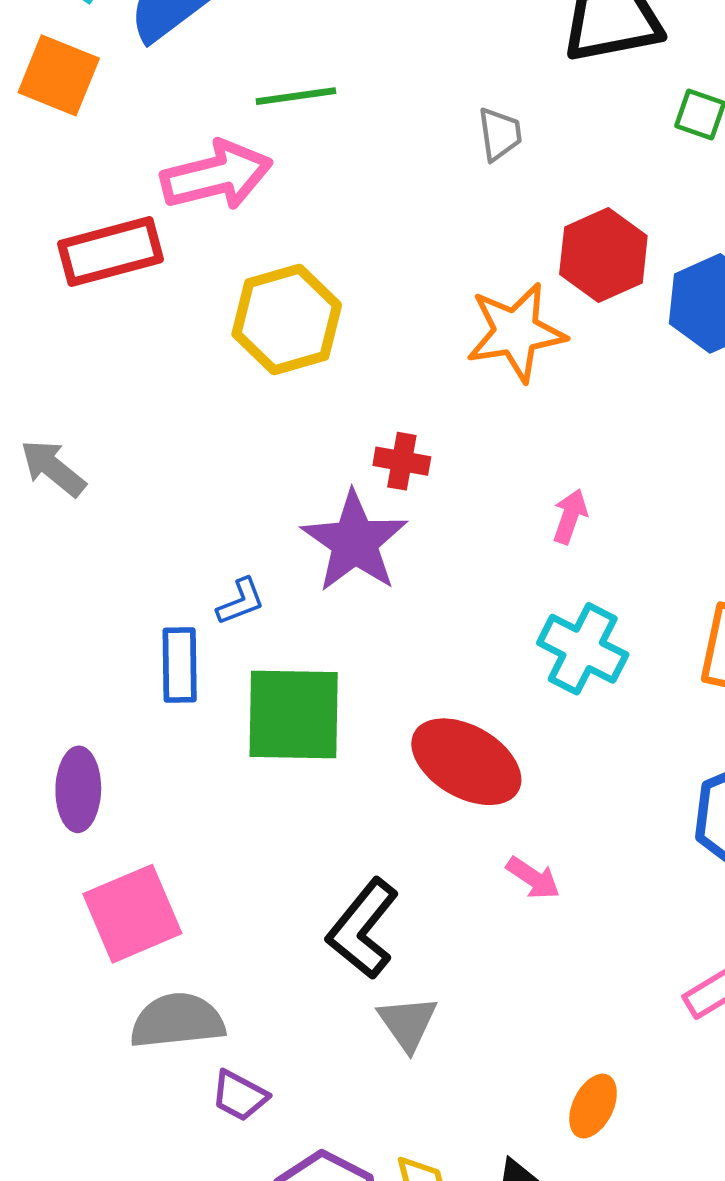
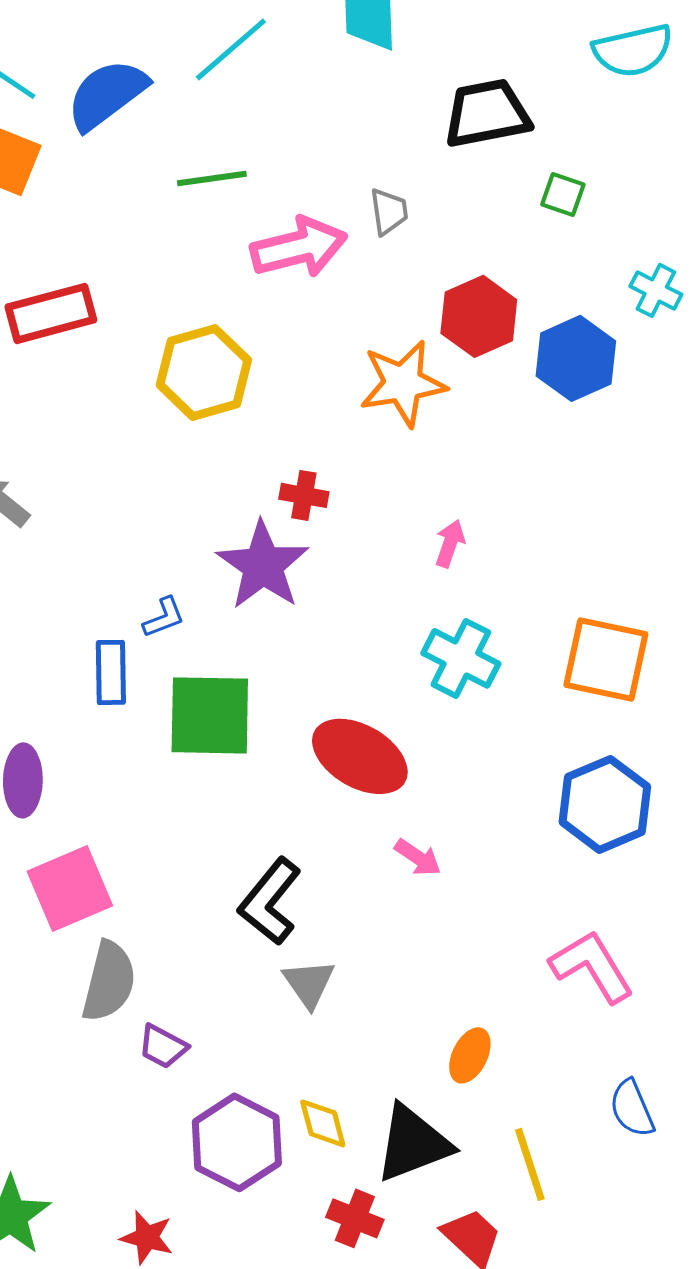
pink arrow: (216, 176) -> (299, 247), moved
gray semicircle: (177, 1021) -> (109, 981), turned 110

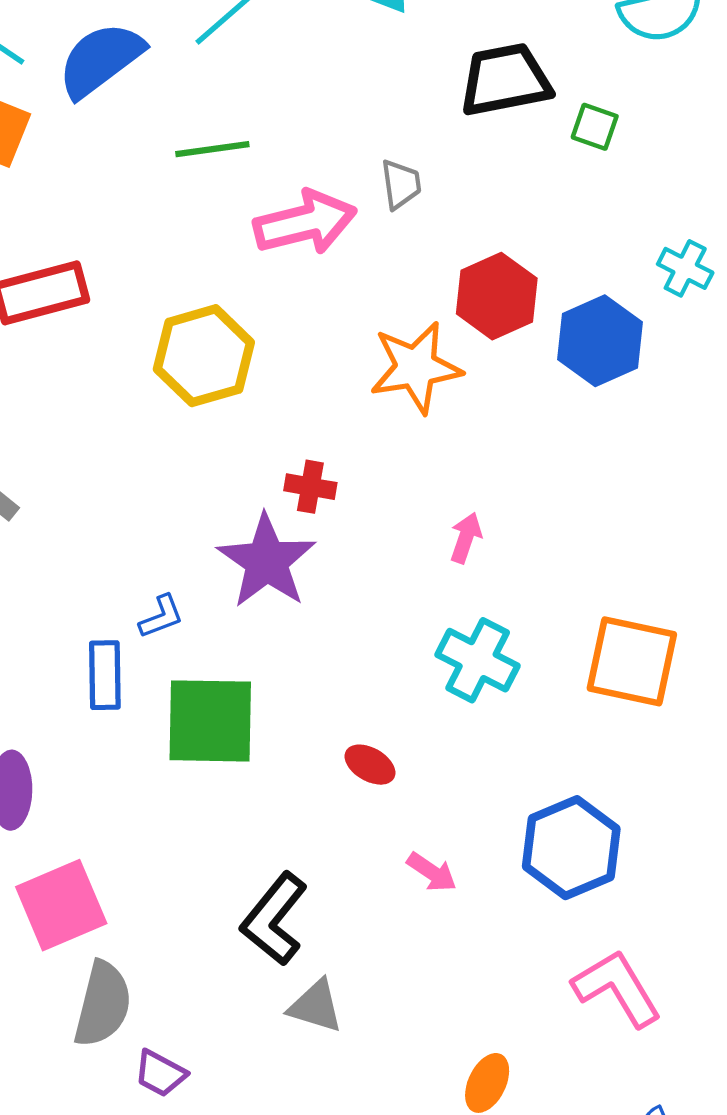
green square: (563, 194) -> (595, 127), moved
red ellipse: (360, 756) -> (370, 765), size x0.5
blue hexagon: (605, 804) -> (571, 848), moved
gray triangle: (309, 983) -> (316, 1006), turned -38

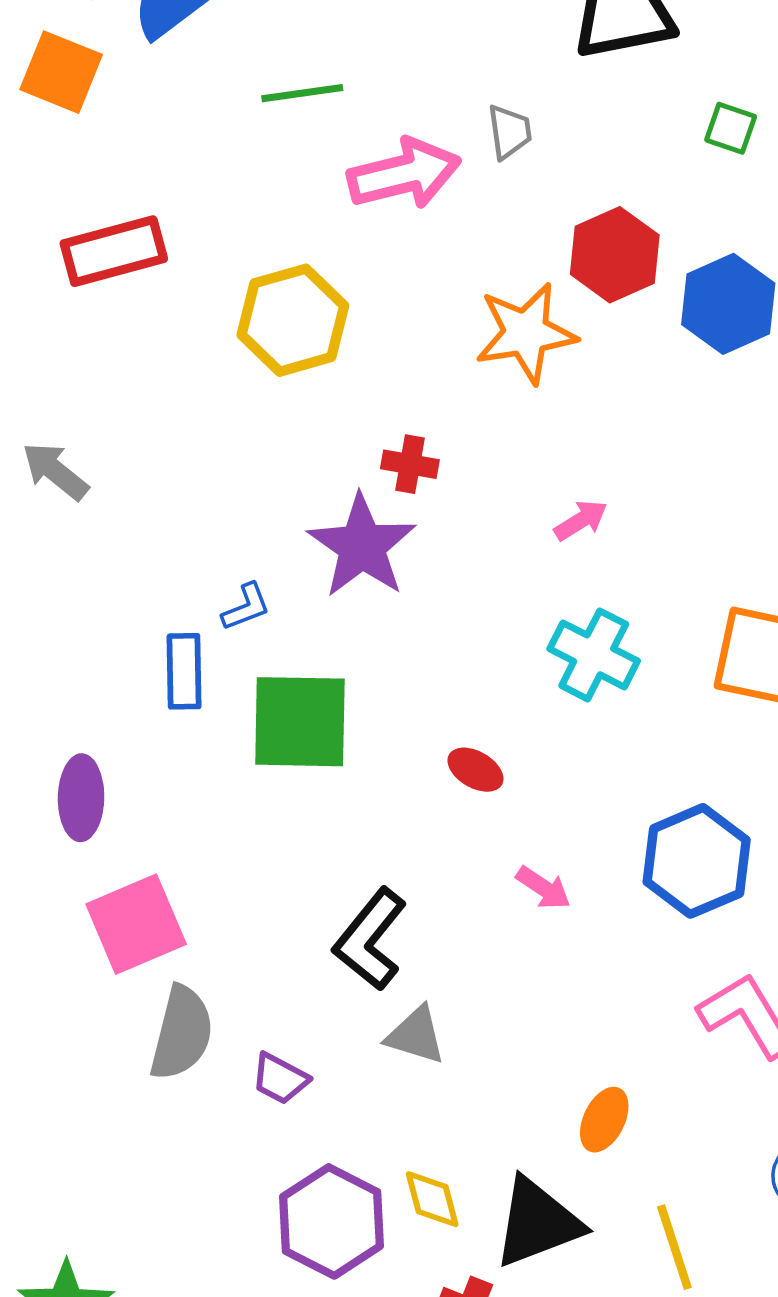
green square: (595, 127) -> (731, 128), moved
pink arrow: (466, 538) -> (581, 520), turned 39
purple trapezoid: (160, 1073) -> (280, 1079), moved

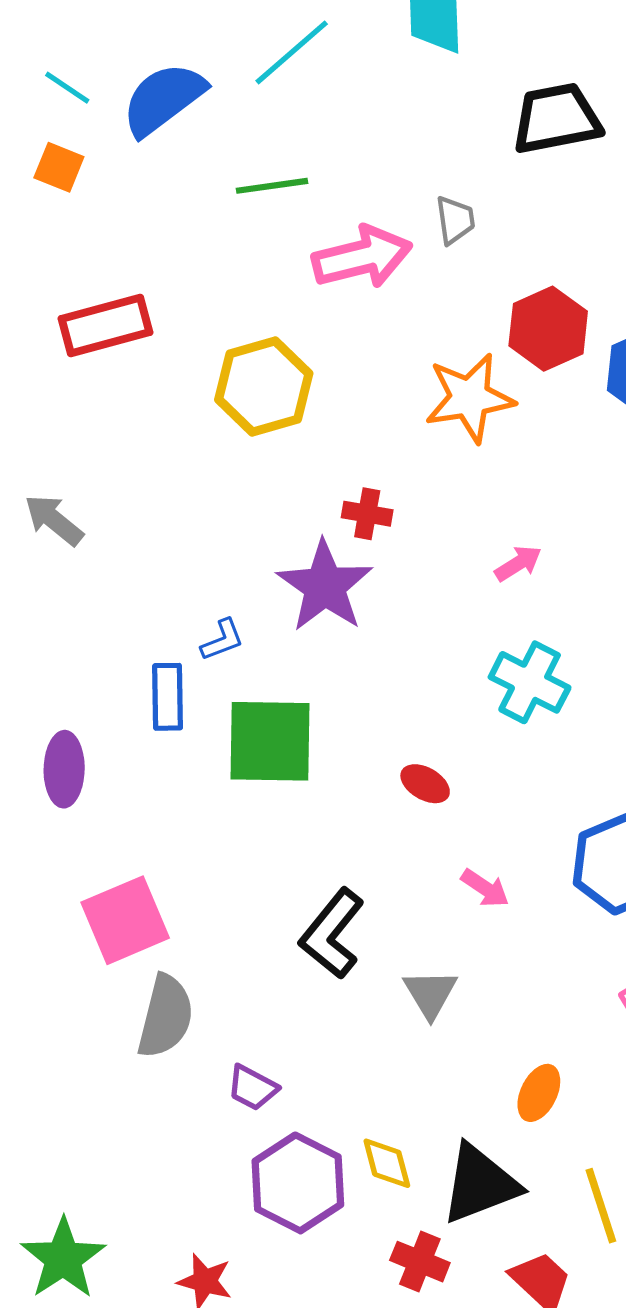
orange square: (61, 72) -> (59, 167), size x0.7
purple ellipse: (81, 798) -> (64, 769), moved
gray triangle: (416, 1035) -> (430, 994), moved, turned 42
purple trapezoid: (280, 1079) -> (252, 1088), moved

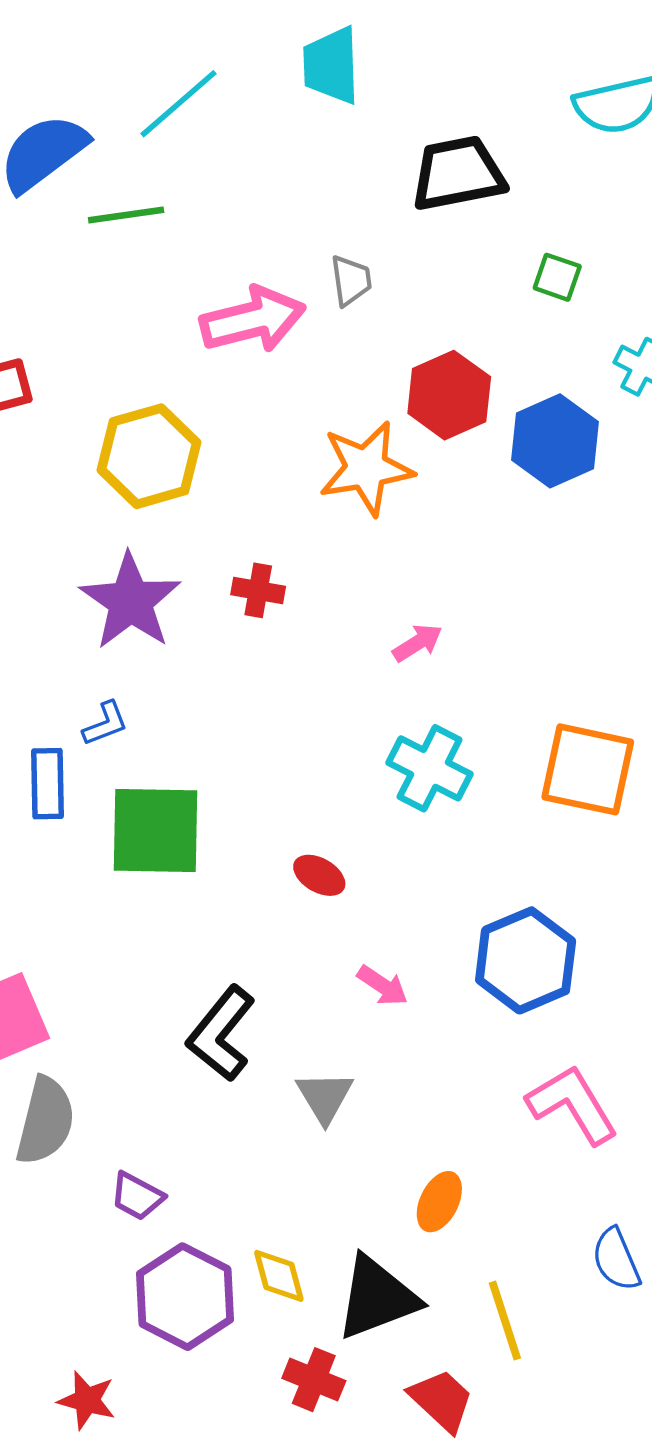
green line: (272, 186) -> (126, 215), moved
purple star: (325, 586) -> (130, 601), moved

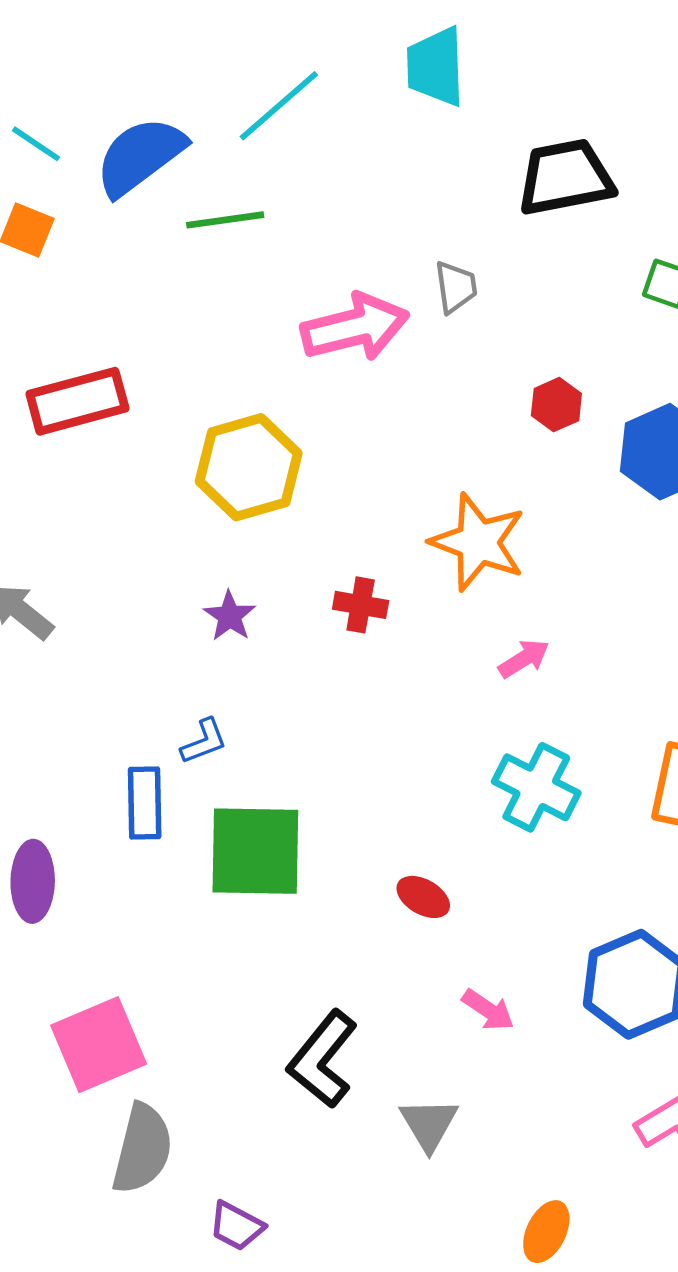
red hexagon: (449, 395) -> (556, 405), size x0.6
orange star: (366, 468) -> (478, 542), moved, turned 30
purple star: (130, 601) -> (230, 616), size x0.5

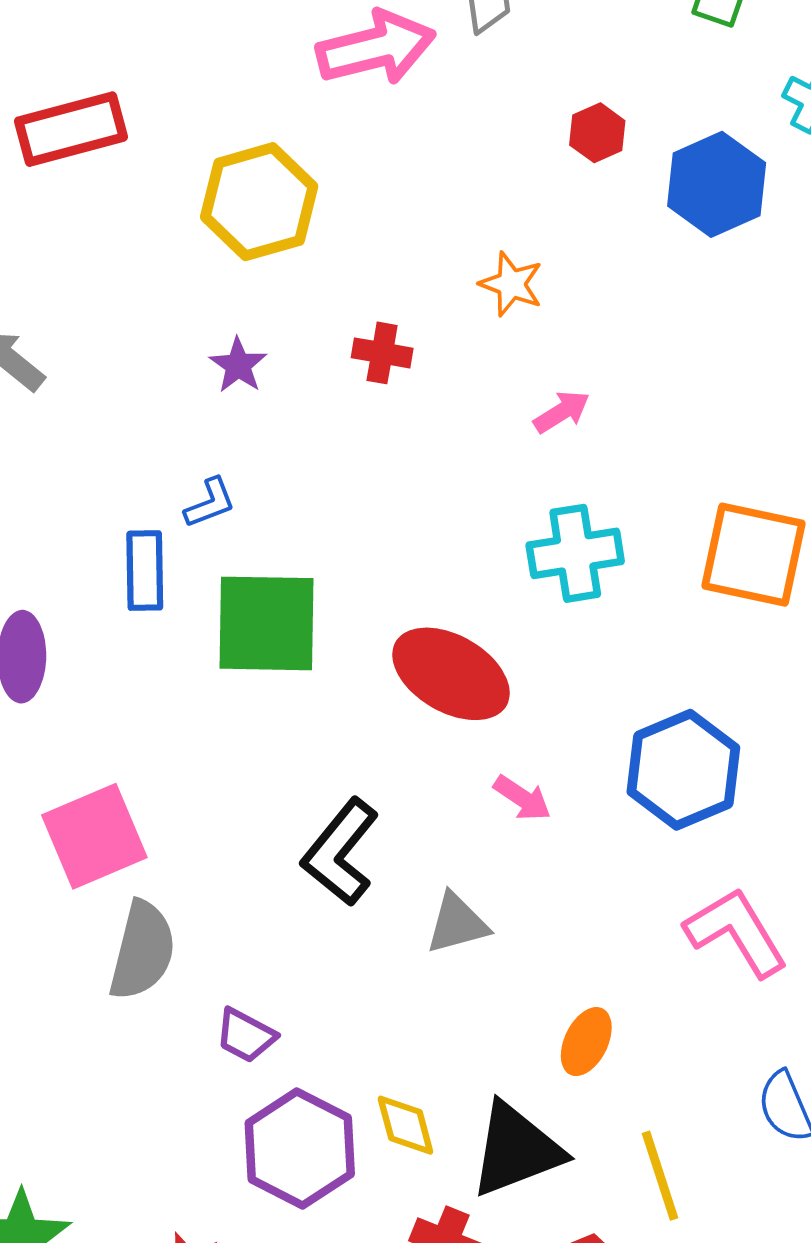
orange star: (478, 542) -> (511, 284), size x0.6
cyan cross: (536, 787) -> (575, 553), turned -36
red ellipse: (423, 897) -> (451, 674), size x2.0
gray triangle: (429, 1124) -> (457, 923), turned 46

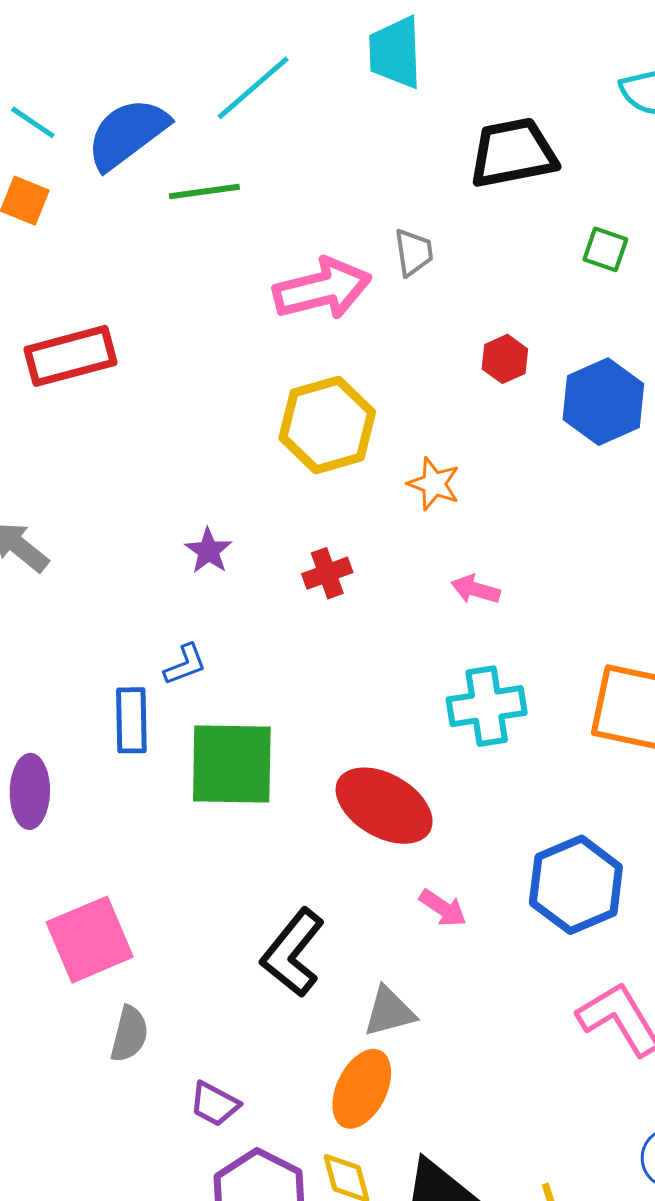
yellow hexagon: (259, 202) -> (327, 425), moved
red cross: (382, 353) -> (327, 573), moved, turned -30
pink arrow: (562, 412) -> (475, 589), turned -132
gray semicircle: (142, 951) -> (129, 1034), size x0.7
orange ellipse: (586, 1042) -> (362, 1089), moved, size x1.4

